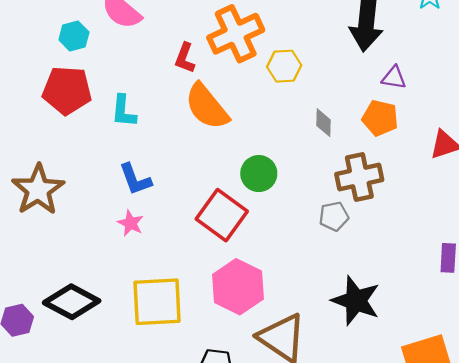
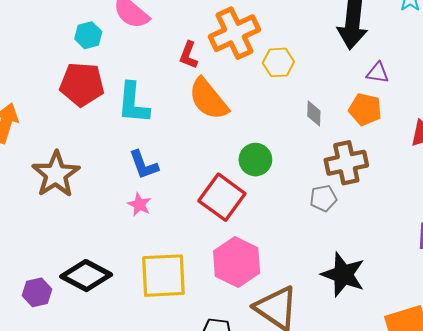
cyan L-shape: (124, 111) -> (133, 103), size x1.4

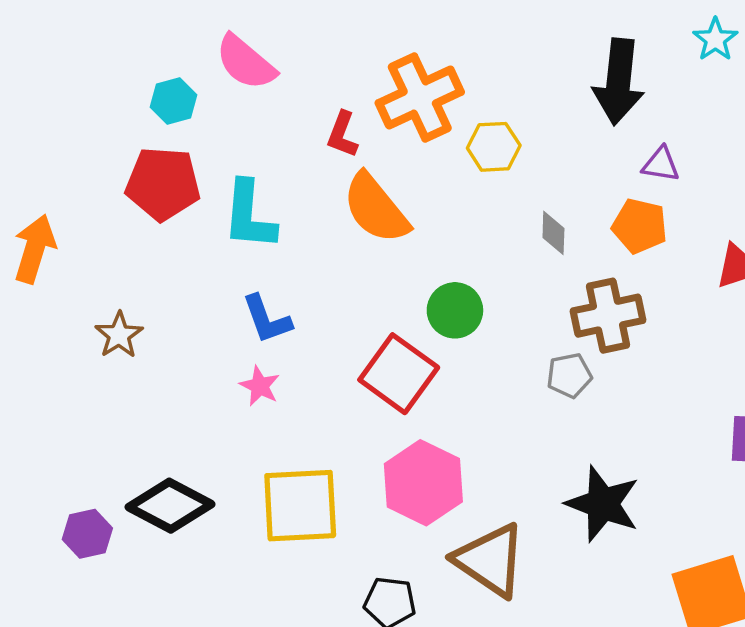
brown star: (56, 174) -> (119, 335), size x0.6

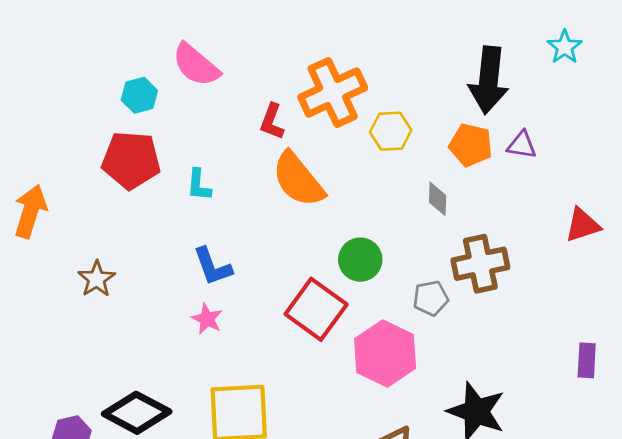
cyan L-shape: (249, 215) -> (199, 185), size x0.6
orange pentagon: (640, 226) -> (471, 145), moved
gray pentagon: (569, 375) -> (431, 298), moved
pink hexagon: (423, 483) -> (385, 353), moved

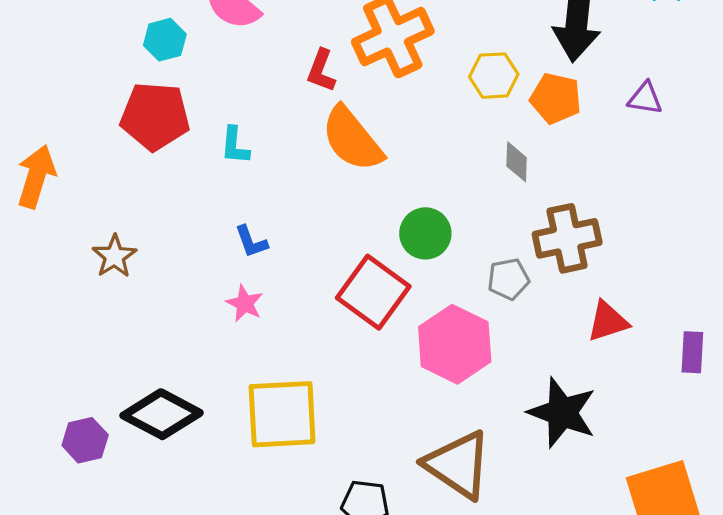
yellow hexagon: (391, 131) -> (494, 76), moved
purple triangle: (522, 145) -> (645, 98), moved
red triangle: (583, 225) -> (608, 321), moved
blue L-shape: (213, 266) -> (251, 242), size x0.7

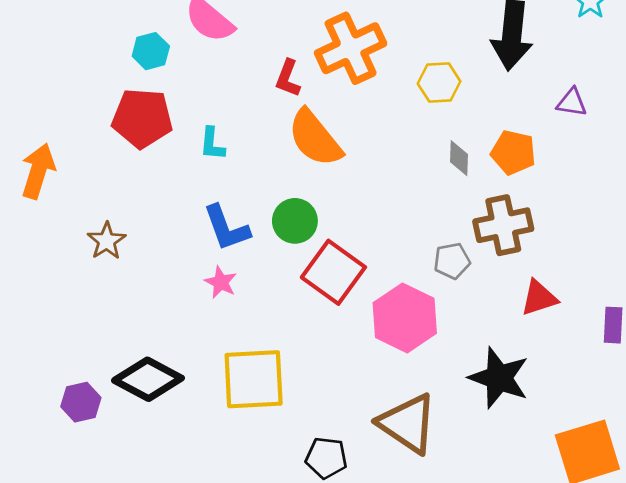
orange pentagon: (556, 98) -> (513, 152), moved
green circle: (425, 233) -> (295, 221), moved
blue L-shape: (251, 242) -> (226, 228), size x1.6

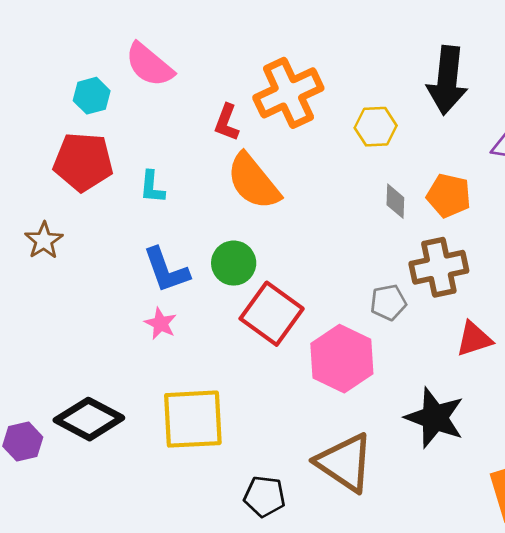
brown star: (107, 241) -> (44, 241), moved

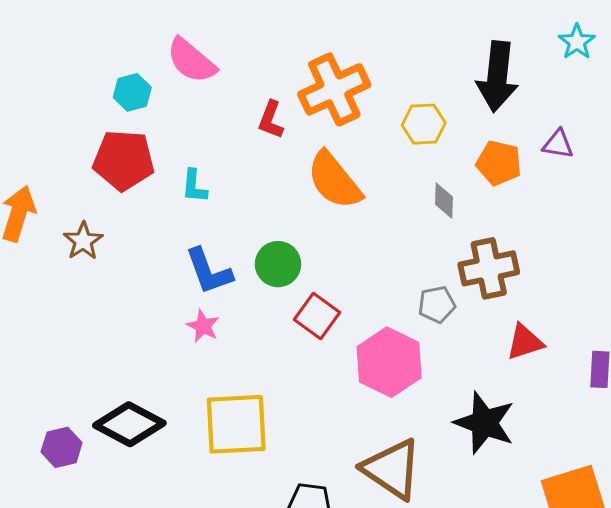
orange semicircle: (253, 181) -> (334, 180), moved
orange pentagon: (449, 196) -> (499, 163), moved
red square: (272, 314) -> (317, 316), size x0.7

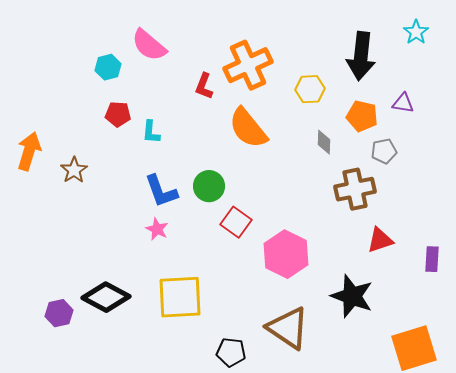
red pentagon: (124, 160) -> (118, 114), moved, size x0.6
gray pentagon: (437, 304) -> (384, 151), moved

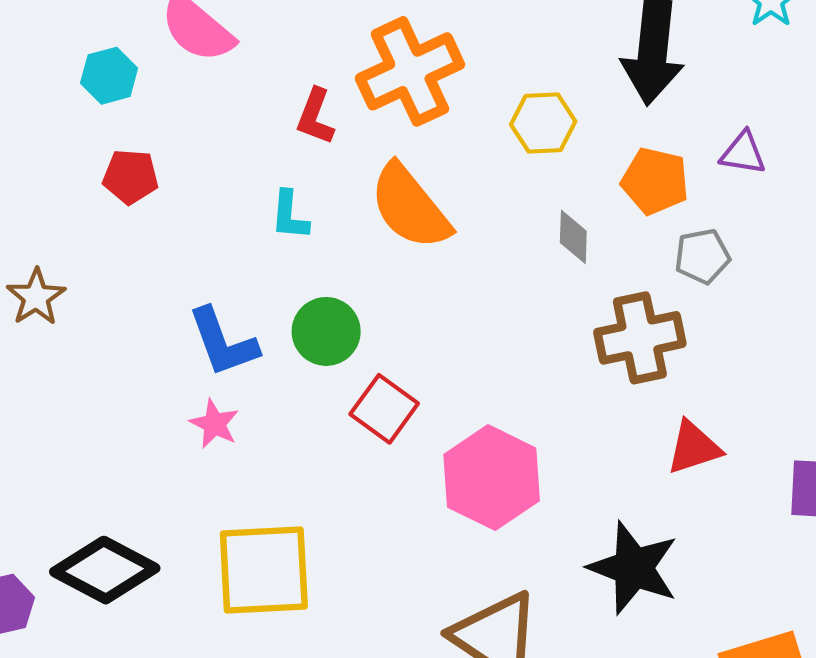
cyan L-shape: (151, 132) -> (290, 215), moved

